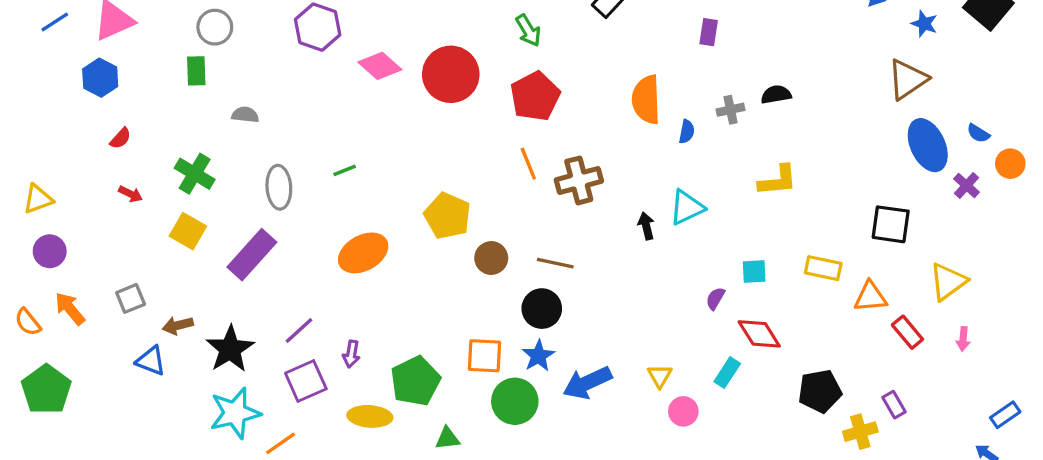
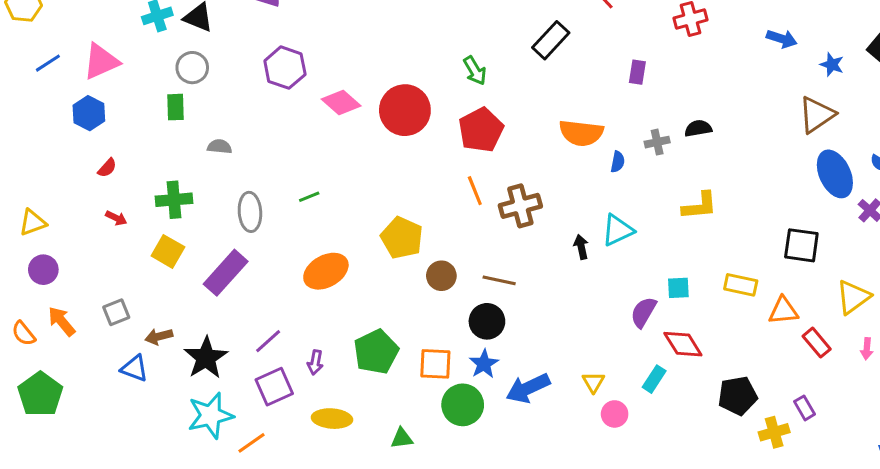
orange semicircle: (646, 100) -> (581, 133), turned -81
green cross: (195, 174) -> (174, 200), turned -36
purple semicircle: (715, 298) -> (643, 312), size x1.5
green pentagon: (415, 381) -> (376, 352), moved

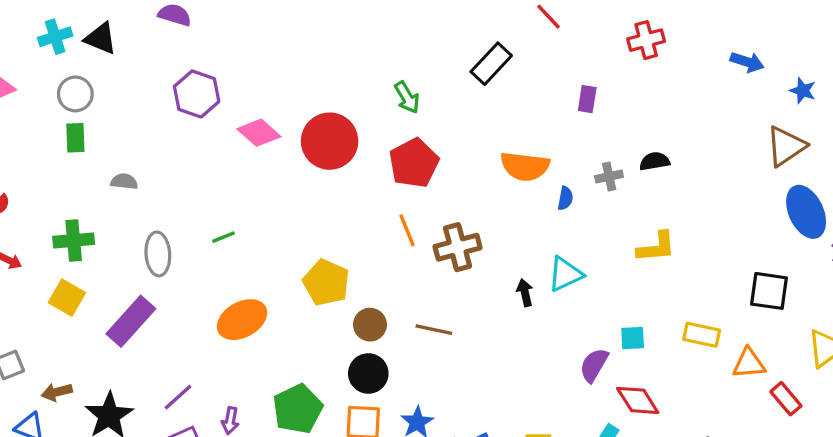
gray circle: (192, 68) -> (75, 94), moved
black circle: (487, 321) -> (368, 373), moved

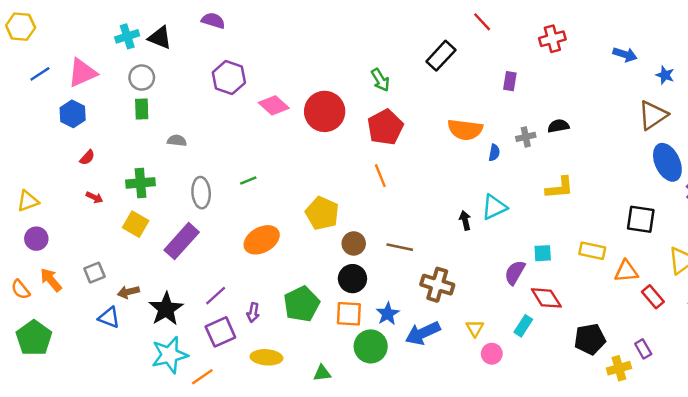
brown cross: (458, 247) -> (437, 285), moved, turned 32

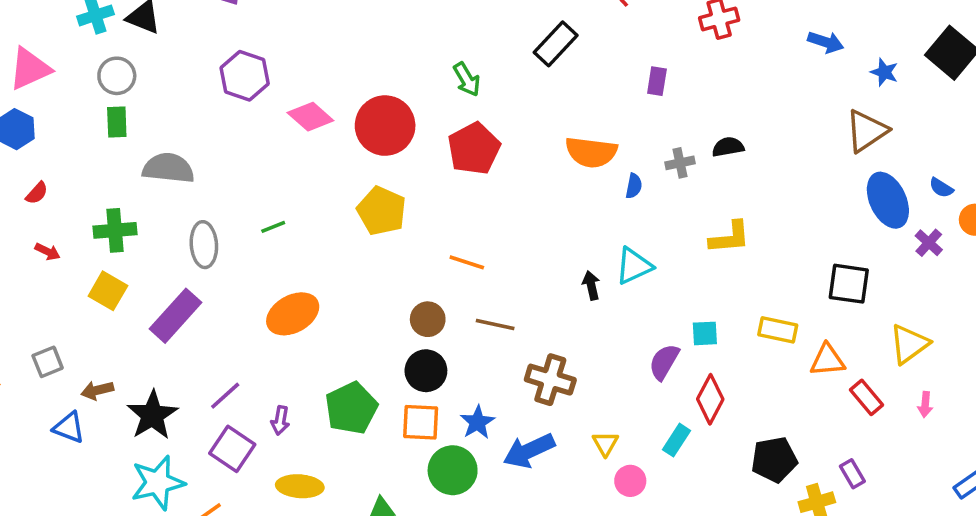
gray semicircle: (177, 141) -> (168, 168), size x1.8
orange line: (380, 176) -> (467, 262), moved, turned -50
yellow pentagon: (322, 213) -> (382, 211), moved
red diamond: (546, 298) -> (710, 399), turned 60
purple square: (220, 332) -> (232, 449), turned -32

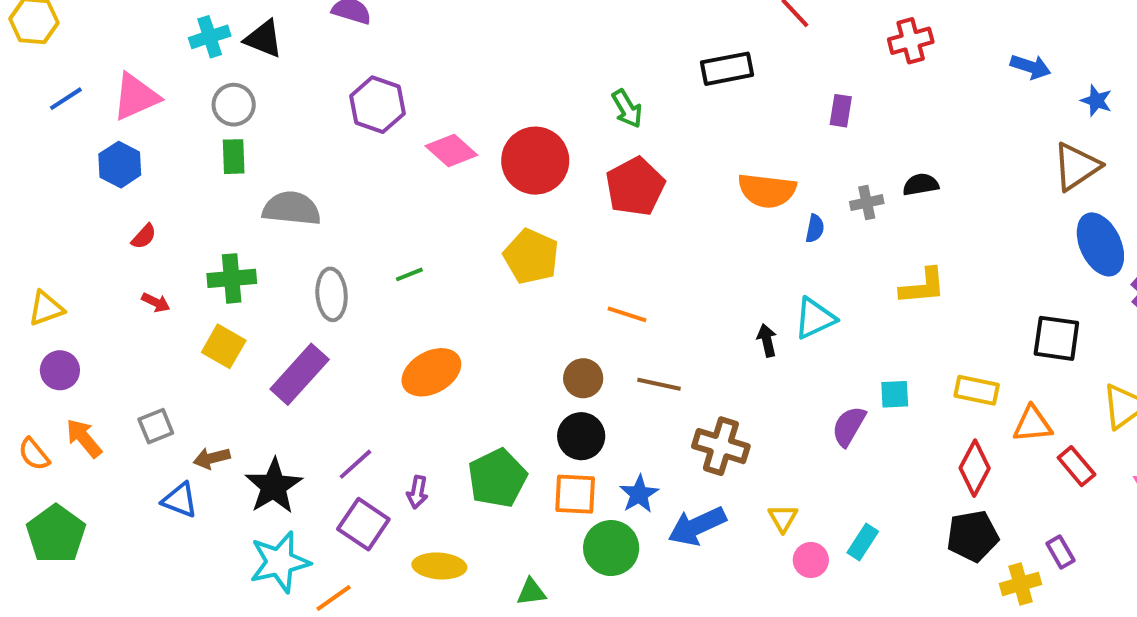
black rectangle: (556, 44) -> (727, 69), turned 36
red diamond: (710, 399) -> (975, 468), moved
cyan rectangle: (676, 440) -> (863, 542), moved

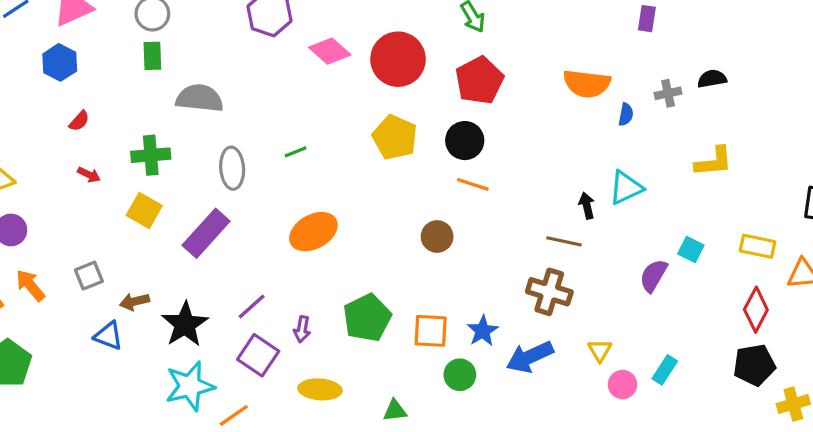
brown line: (659, 384) -> (564, 241), moved
cyan square: (895, 394) -> (691, 250), turned 30
black circle: (581, 436) -> (465, 141), moved
green circle: (611, 548) -> (460, 375), size x0.7

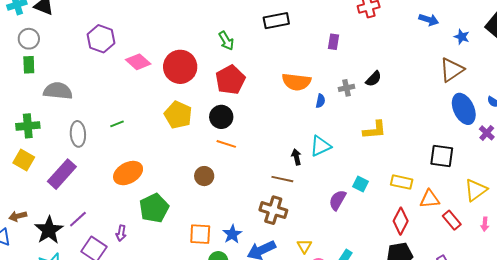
black semicircle: (712, 79) -> (374, 79), turned 144
purple line: (252, 306) -> (78, 219), moved
green pentagon: (367, 318) -> (154, 208), moved

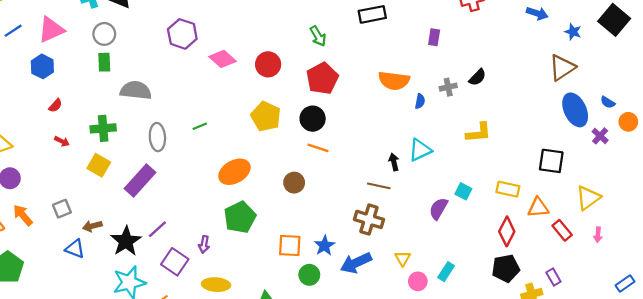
red circle: (180, 67) -> (268, 64), size x0.7
orange ellipse: (128, 173) -> (234, 172), moved

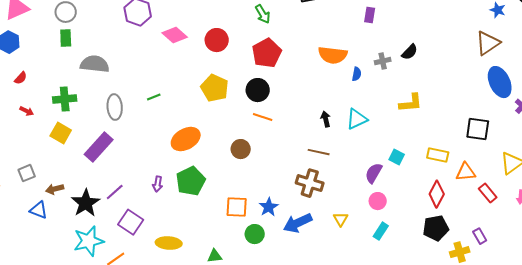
black arrow: (394, 162) -> (326, 119), moved
purple arrow: (204, 244) -> (158, 184), moved
pink circle: (418, 281) -> (378, 201), moved

